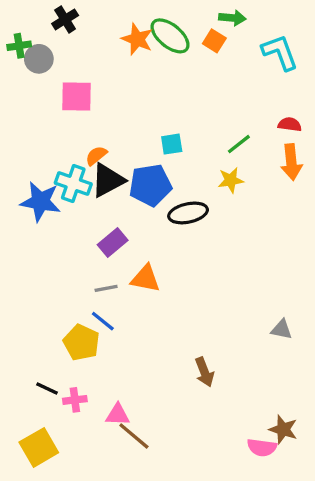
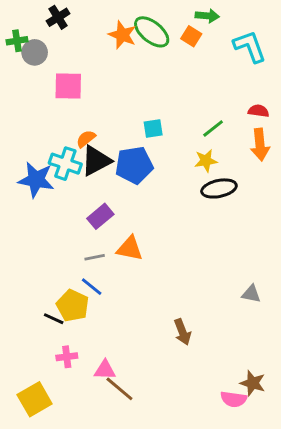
black ellipse: (188, 213) -> (219, 188), moved
black line: (47, 388) -> (54, 319), moved

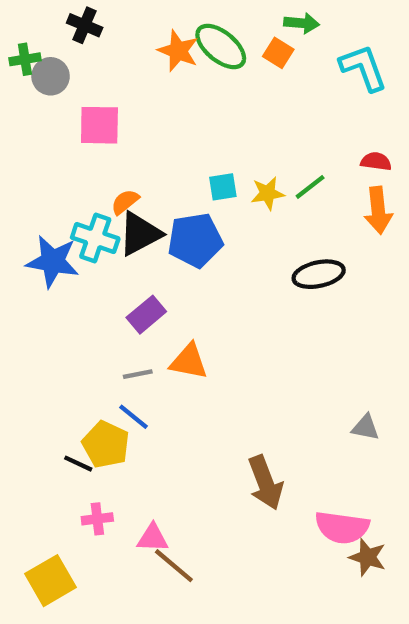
black cross: (58, 17) -> (85, 25), turned -35
yellow star: (206, 161) -> (268, 193), moved
brown arrow: (182, 332) -> (265, 483), size x1.4
pink semicircle: (234, 399) -> (342, 527), moved, size x1.4

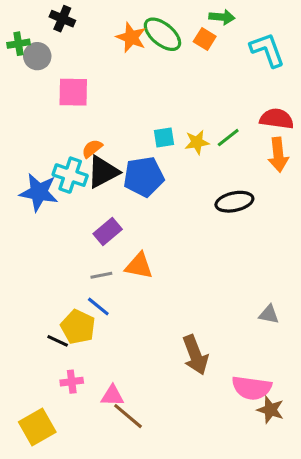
red semicircle: (376, 161) -> (277, 119), size x1.5

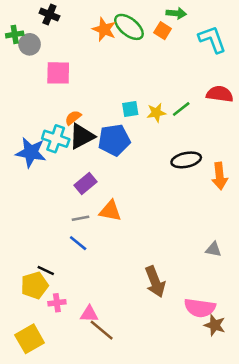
orange arrow: (278, 155) -> (220, 176), moved
yellow pentagon: (78, 327) -> (35, 285), moved, turned 30

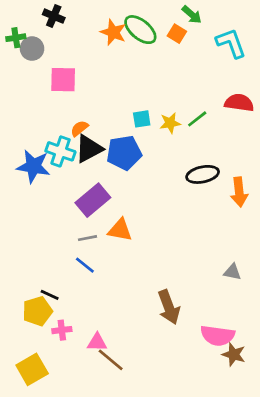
green arrow: (176, 13) -> (192, 15), turned 36
purple rectangle: (85, 184) -> (93, 200), size x1.4

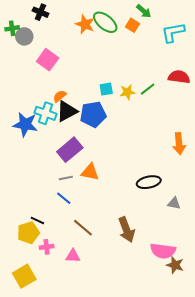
cyan L-shape: (231, 43) -> (173, 32), turned -80
pink square: (63, 80) -> (48, 60), turned 35
black ellipse: (203, 174) -> (149, 182), moved
brown line: (111, 360) -> (83, 228), moved

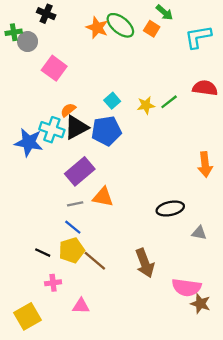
cyan square: (106, 89) -> (112, 101), moved, turned -32
yellow pentagon: (28, 233) -> (72, 250), moved
pink triangle: (73, 256) -> (81, 306), moved

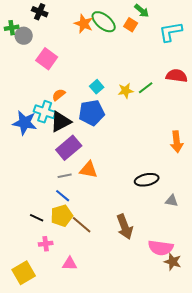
black triangle: (76, 127) -> (61, 122), moved

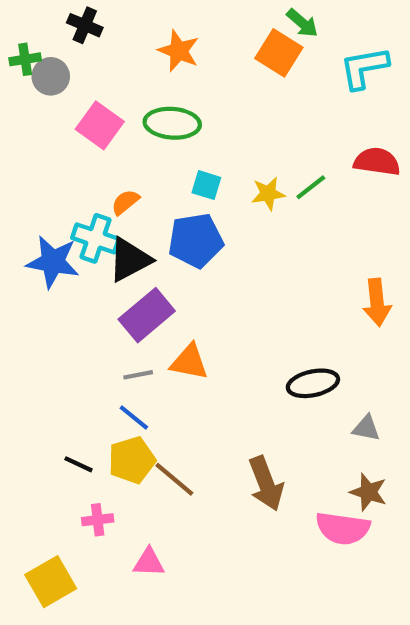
green ellipse: (104, 22) -> (172, 123), moved, turned -35
orange square: (131, 25) -> (279, 53), size x1.5
cyan square: (97, 87) -> (206, 185), turned -32
brown star: (173, 262) -> (368, 492), moved

